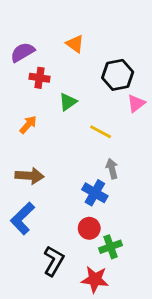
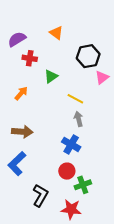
gray arrow: (112, 169) -> (79, 119), moved

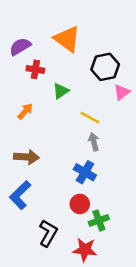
orange triangle: (56, 33) -> (67, 39), size x1.6

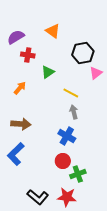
orange triangle: (67, 39) -> (53, 31), size x0.7
black L-shape: (48, 233) -> (38, 197), moved, turned 100

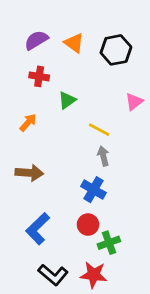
purple semicircle: (16, 37) -> (36, 40), moved
black hexagon: (83, 53) -> (116, 50), moved
blue L-shape: (16, 154) -> (38, 229), moved

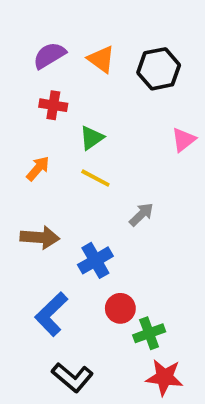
yellow line: (99, 130) -> (95, 178), moved
gray arrow: (103, 156) -> (141, 214), turned 60
blue cross: (94, 190) -> (95, 260), moved, turned 30
red star: (94, 275) -> (164, 377), moved

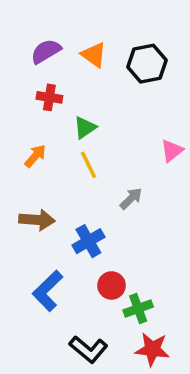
pink triangle: (184, 140) -> (172, 151), moved
yellow line: (95, 178) -> (88, 165), turned 36
black L-shape: (72, 377) -> (88, 349), moved

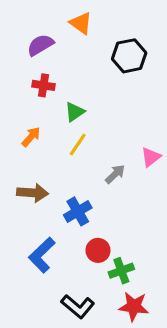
orange triangle: (94, 55) -> (81, 23), moved
pink triangle: (172, 151) -> (151, 157), moved
yellow line: (88, 165) -> (78, 145), turned 60

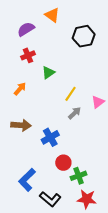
red cross: (43, 85) -> (28, 55), turned -32
yellow line: (78, 145) -> (70, 94), moved
blue L-shape: (42, 255) -> (27, 180), moved

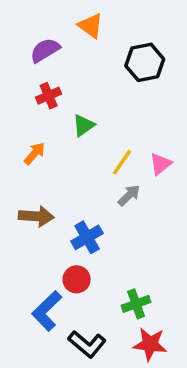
pink triangle: (98, 102) -> (160, 164), moved
red circle: (63, 163) -> (77, 279), moved

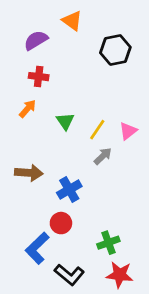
red cross: (49, 96) -> (39, 77), turned 30
green triangle: (84, 125) -> (65, 121), moved, turned -30
orange arrow: (35, 153) -> (27, 109), moved

